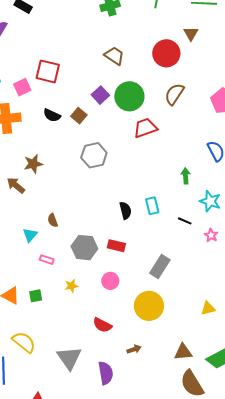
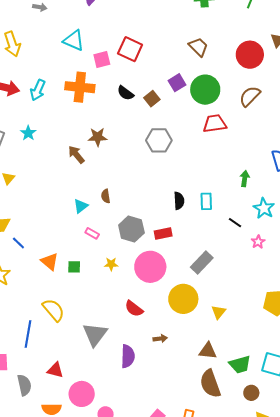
red rectangle: (116, 246) -> (163, 234), turned -36
pink circle: (110, 281) -> (150, 267), size x1.8
yellow triangle: (208, 308) -> (219, 312), moved, turned -49

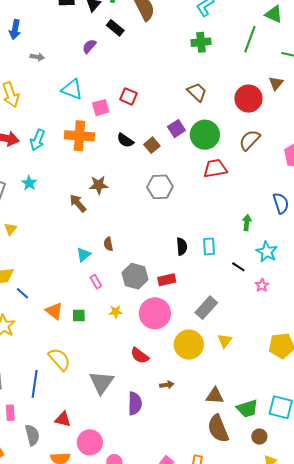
red square: (130, 49) -> (129, 96), size x0.7
pink rectangle: (92, 233) -> (96, 282), turned 32
yellow triangle: (219, 312) -> (225, 341), moved

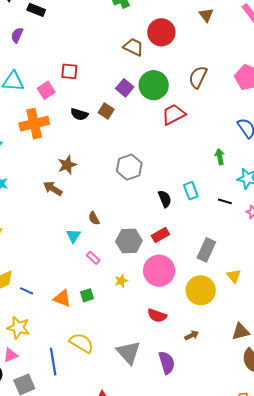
red circle: (248, 99) -> (161, 32), moved
gray hexagon: (160, 187) -> (129, 167), moved
blue line: (35, 384) -> (53, 362), moved

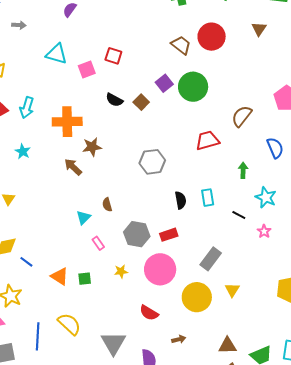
brown semicircle: (198, 77) -> (242, 116), moved
red trapezoid: (174, 114) -> (207, 140), moved
orange cross: (34, 124) -> (67, 122), moved

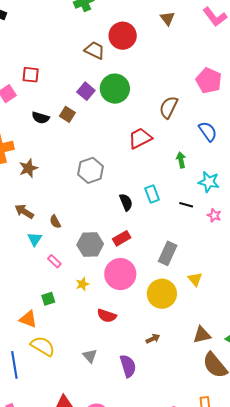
brown arrow: (73, 167) -> (24, 211), moved
orange triangle: (60, 276) -> (28, 319), moved
red semicircle: (149, 313) -> (107, 316), moved
gray triangle: (113, 343) -> (90, 356), size x0.6

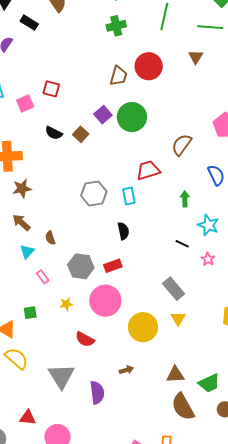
brown trapezoid: (95, 50) -> (119, 76), turned 70
brown star: (28, 168) -> (22, 188), moved
cyan rectangle: (152, 194) -> (129, 196), moved
gray rectangle: (168, 253) -> (174, 289), moved, turned -75
gray triangle: (90, 356) -> (61, 376), size x1.8

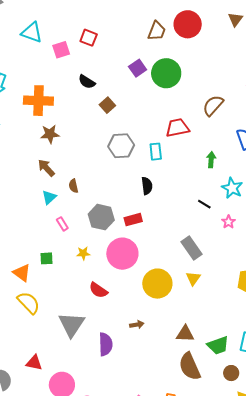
brown square: (81, 134) -> (107, 105), moved

